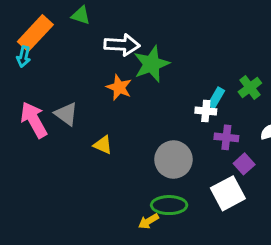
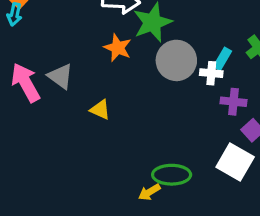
gray circle: (173, 160) -> (176, 60), moved
white square: (228, 193) -> (235, 162), turned -32

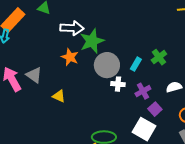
white cross: (211, 73) -> (118, 84), moved
purple cross: (233, 102) -> (143, 91), turned -35

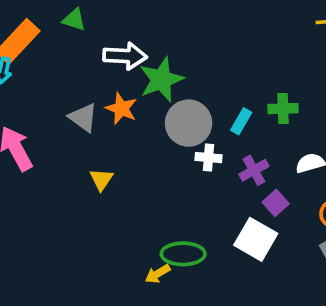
green cross: (159, 57) -> (283, 109), turned 35
gray triangle: (34, 75) -> (83, 118), moved
yellow triangle: (59, 96) -> (101, 179), turned 40

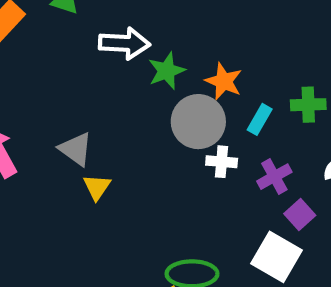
green star: (161, 80) -> (167, 71), size x0.7
orange star: (121, 109) -> (224, 81), moved
gray triangle: (83, 118) -> (76, 149), moved

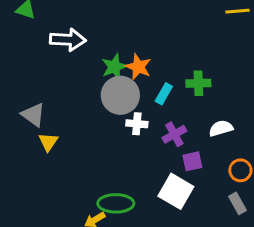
green star: (167, 71) -> (114, 67), moved
purple square: (300, 215) -> (192, 161), turned 30

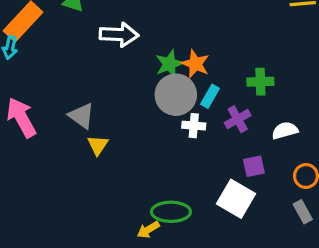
cyan rectangle: (164, 94) -> (210, 96), moved
purple cross: (174, 134) -> (238, 119), moved

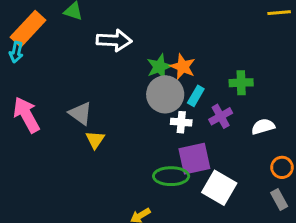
purple square: (254, 166) -> (194, 159), moved, size x1.6
green ellipse: (171, 212) -> (171, 176), moved

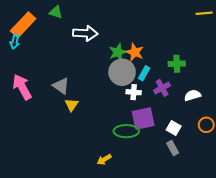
white square: (219, 188) -> (174, 128), moved, size x0.6
gray rectangle: (279, 200) -> (173, 148), moved

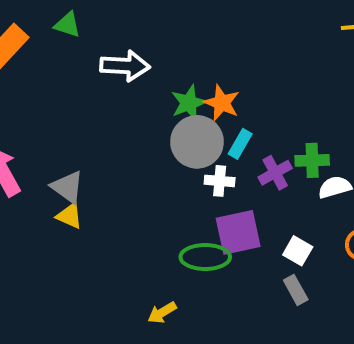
green cross: (177, 64) -> (312, 160), moved
gray triangle: (61, 86) -> (67, 187), moved
yellow triangle: (72, 105) -> (70, 216), moved, turned -40

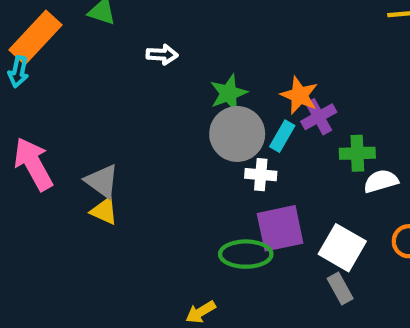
white arrow: (125, 66) -> (162, 55), size x0.6
orange star: (222, 103) -> (299, 95), moved
purple cross: (275, 173) -> (319, 117), moved
white square: (298, 251) -> (342, 248), size x1.5

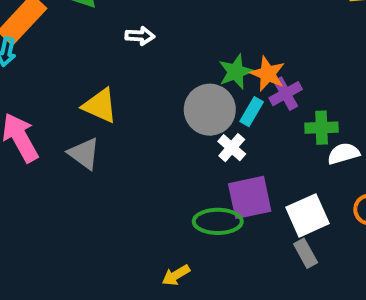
green star: (229, 93) -> (236, 72), moved
white cross: (261, 175) -> (232, 148), turned 36
yellow triangle: (104, 211) -> (100, 106), moved, size x1.4
white square: (342, 248) -> (308, 215), turned 36

